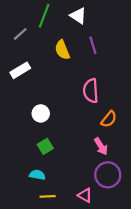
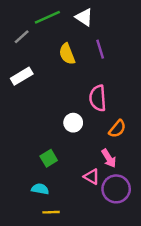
green line: (44, 16) -> (47, 17), turned 45
white circle: (41, 113) -> (73, 123), moved
pink triangle: (85, 195) -> (92, 177), moved

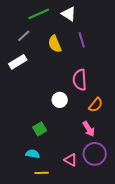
gray line: (22, 37) -> (24, 36), moved
pink triangle: (92, 177) -> (71, 160), moved

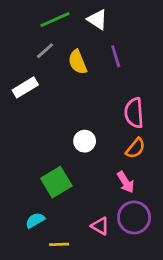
gray line: (24, 36) -> (45, 51), moved
pink semicircle: (80, 80) -> (134, 113), moved
green square: (40, 129) -> (56, 182), size x1.5
cyan semicircle: (33, 154) -> (35, 220), moved, turned -40

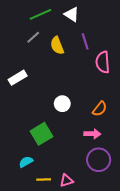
white rectangle: (25, 87) -> (18, 78), moved
pink semicircle: (134, 113) -> (103, 62), moved
pink arrow: (126, 182) -> (92, 134), turned -56
pink triangle: (100, 226) -> (66, 181), moved, turned -48

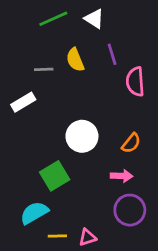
gray line: (33, 37) -> (44, 69), moved, turned 40
white circle: (62, 104) -> (82, 136), size x1.5
cyan semicircle: (26, 162) -> (34, 213), size x1.5

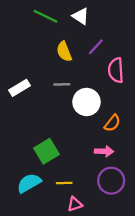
green line: (53, 19) -> (45, 16), turned 50
purple line: (112, 54) -> (96, 47), turned 60
gray line: (44, 69) -> (62, 84), moved
white circle: (82, 136) -> (87, 102), moved
yellow line: (57, 236) -> (64, 183), moved

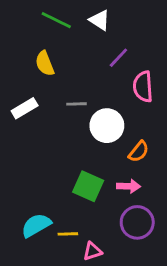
yellow semicircle: (64, 51) -> (45, 63), moved
green square: (47, 151) -> (88, 186), moved, turned -35
yellow line: (64, 183) -> (68, 234), moved

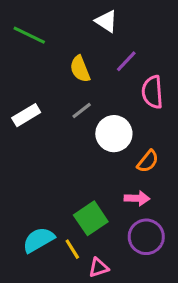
green line: (56, 20) -> (29, 35), moved
yellow semicircle: (45, 63) -> (80, 69), moved
gray line: (77, 104) -> (82, 111), turned -36
green square: (88, 186) -> (91, 218), moved, turned 32
yellow line: (68, 234) -> (72, 249), turned 60

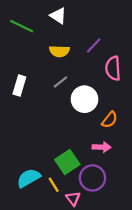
white triangle: (106, 21) -> (58, 16), moved
yellow semicircle: (80, 69) -> (59, 51), turned -66
white rectangle: (26, 115) -> (19, 85), turned -42
purple circle: (146, 237) -> (92, 178), moved
pink triangle: (99, 268) -> (73, 199), turned -49

